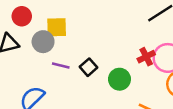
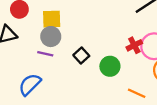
gray circle: (43, 42) -> (51, 37), moved
purple line: (61, 66) -> (45, 54), moved

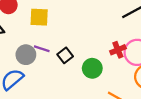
gray circle: (51, 37) -> (26, 55), moved
purple line: (45, 54) -> (42, 49), moved

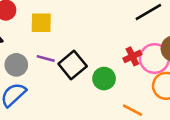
gray circle: (26, 55) -> (16, 65), moved
black square: (65, 55) -> (73, 65), size x1.5

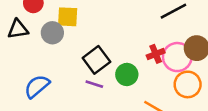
purple line: (46, 59) -> (94, 84), moved
gray circle: (16, 65) -> (52, 33), moved

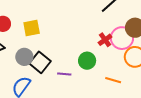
gray circle: (52, 33) -> (24, 57), moved
black square: (96, 60) -> (40, 62), moved

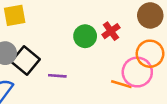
pink circle: (122, 38) -> (137, 72), moved
green circle: (87, 61) -> (85, 36), moved

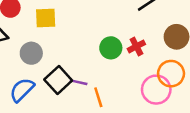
black square: (26, 60) -> (58, 80), moved
orange line: (121, 84) -> (98, 97), moved, turned 48

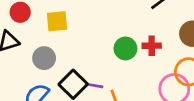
red cross: (136, 46) -> (152, 46), turned 30

